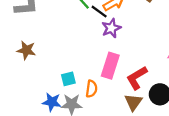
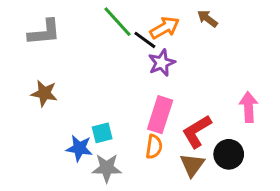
orange semicircle: (91, 89) -> (154, 147), moved
blue star: (52, 102) -> (79, 148), moved

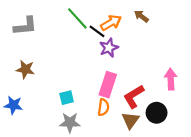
blue star: (79, 148) -> (13, 105), moved

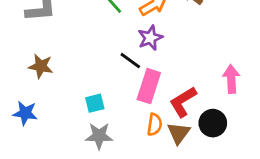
black line: (97, 31) -> (130, 61), moved
orange semicircle: (103, 107) -> (155, 125), moved

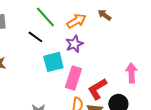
black line: (130, 61) -> (35, 37), moved
cyan square: (95, 103) -> (53, 62), moved, size x1.5

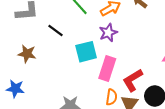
black line: (35, 37) -> (55, 31), moved

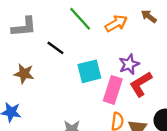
purple star: (108, 33) -> (129, 64), moved
red L-shape: (133, 80) -> (141, 84), moved

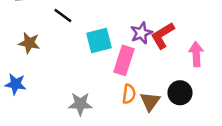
red L-shape: (141, 84) -> (163, 35), moved

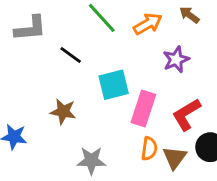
purple star: (141, 33) -> (176, 59), moved
red L-shape: (163, 35) -> (186, 114), moved
brown star: (29, 43) -> (63, 111), moved

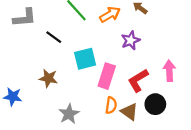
brown triangle: (175, 158) -> (129, 112), turned -30
gray star: (91, 161) -> (69, 114), turned -30

